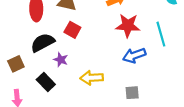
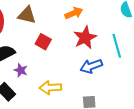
red star: (128, 26) -> (85, 38), turned -30
red square: (72, 30) -> (43, 42), moved

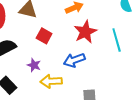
blue arrow: (91, 66) -> (74, 60), moved
purple star: (21, 70) -> (34, 65), moved

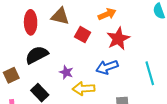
red square: (44, 36) -> (83, 35), moved
cyan line: (117, 40) -> (150, 73), moved

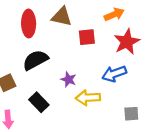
red square: (83, 35) -> (87, 37), turned -35

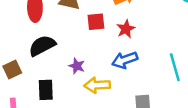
red star: (127, 42) -> (126, 29), moved, size x0.7
black rectangle: (39, 102) -> (46, 90), turned 42

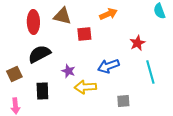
red star: (126, 29) -> (137, 43), moved

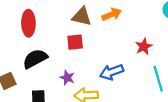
brown triangle: (62, 16) -> (82, 17), moved
red square: (84, 34) -> (75, 42), moved

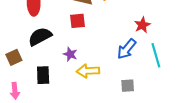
blue arrow: (112, 72) -> (127, 49), moved, turned -30

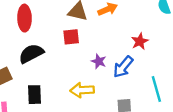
purple star: (70, 54) -> (99, 61), moved
cyan line: (156, 55) -> (156, 89), moved

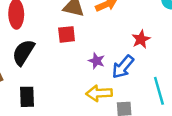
black semicircle: (31, 54) -> (23, 52), turned -30
yellow arrow: (82, 90) -> (99, 93), moved

